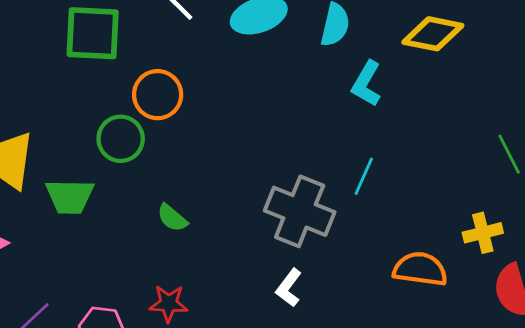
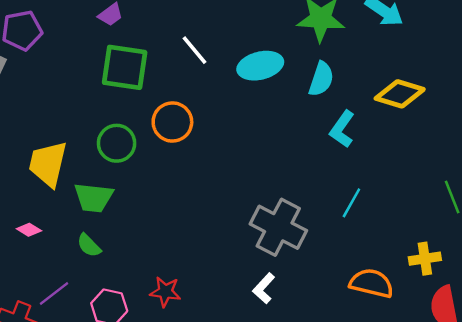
green circle: (121, 139) -> (117, 143), moved
cyan line: (364, 176) -> (351, 203), moved
green semicircle: (172, 218) -> (89, 245), moved

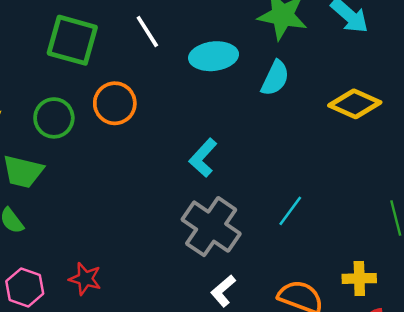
cyan L-shape: (342, 129) -> (203, 158), moved
white L-shape: (264, 288) -> (223, 291), moved

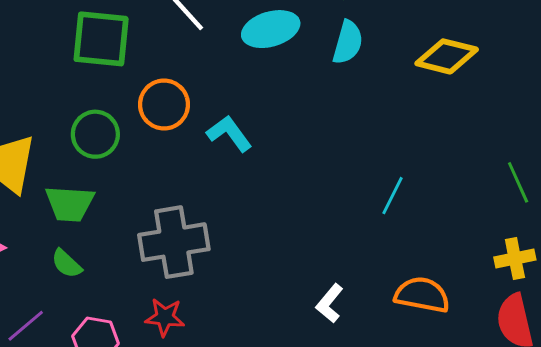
cyan L-shape: (203, 158) -> (229, 133), moved, turned 111
gray cross: (211, 227) -> (174, 242), moved, turned -34
yellow cross: (359, 278) -> (515, 259), moved

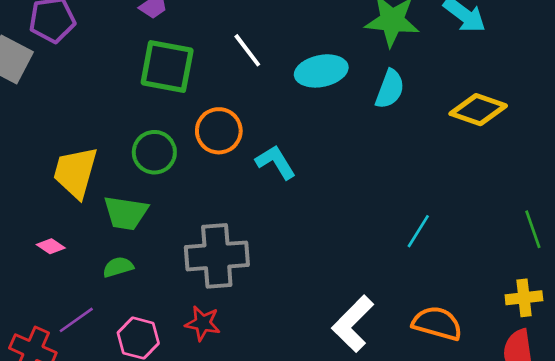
green semicircle: (67, 264) -> (118, 267), turned 116
white L-shape: (330, 303) -> (353, 324), size x1.6

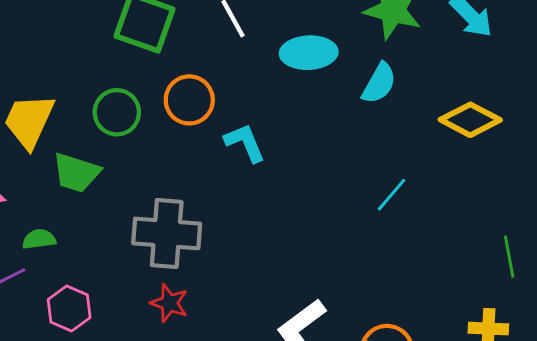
cyan line: (418, 231) -> (391, 195), moved
green semicircle: (118, 267) -> (39, 239), moved
red star: (203, 323) -> (169, 303), moved

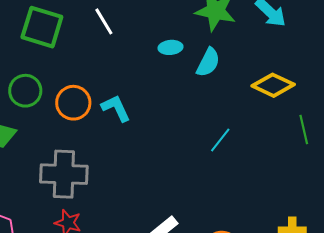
cyan ellipse: (309, 53) -> (170, 47), moved, size x0.6
orange circle: (189, 100) -> (73, 103), moved
green line: (509, 257) -> (304, 130), moved

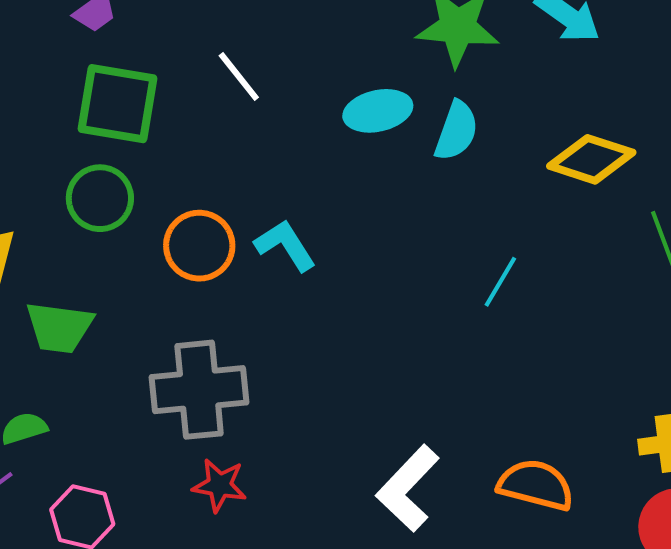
cyan ellipse: (170, 47) -> (378, 111), size x1.4
green circle: (25, 91) -> (100, 198), moved

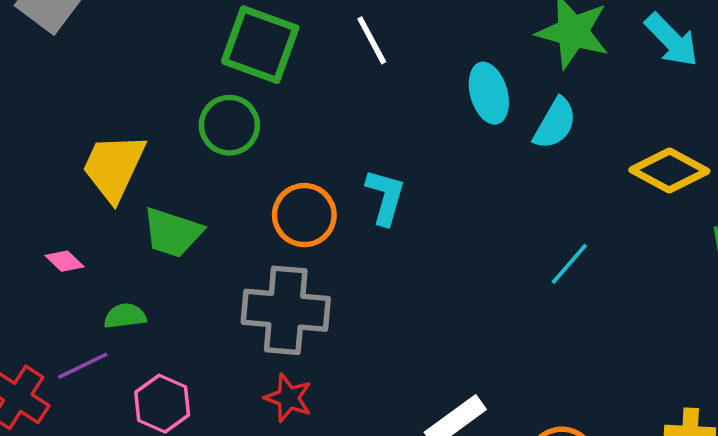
cyan ellipse: (378, 111) -> (489, 93), turned 76
cyan L-shape: (285, 245) -> (385, 197), turned 38
orange circle: (199, 246) -> (304, 215), moved

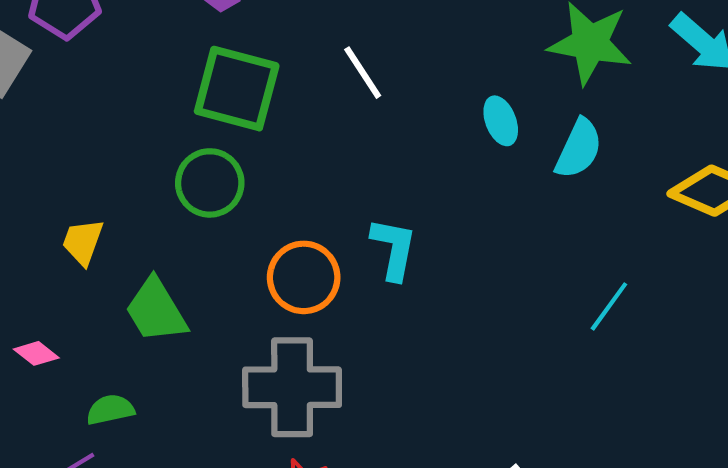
cyan ellipse: (489, 93) -> (501, 121), size x0.7
yellow trapezoid: (114, 167) -> (83, 242), size x0.6
green trapezoid: (173, 233) -> (156, 310), turned 46

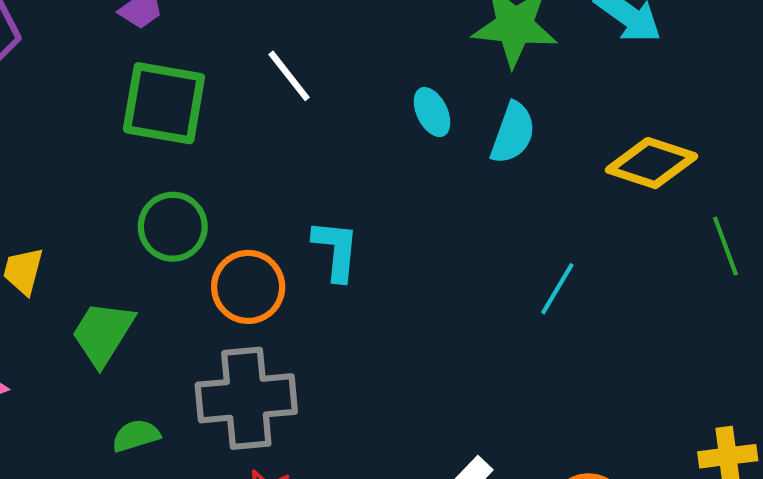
green circle: (210, 183) -> (173, 227), moved
green trapezoid: (156, 310) -> (103, 333), turned 68
green semicircle: (110, 410) -> (136, 436), moved

